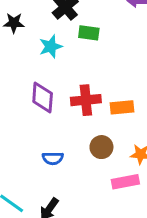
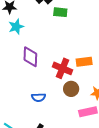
cyan star: (51, 47) -> (16, 27), moved
red cross: (86, 100) -> (63, 68), moved, turned 30

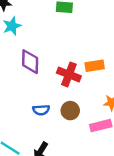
brown circle: (71, 89) -> (70, 111), moved

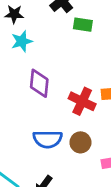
blue semicircle: (41, 110) -> (48, 139), size x1.5

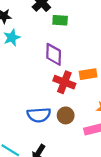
purple diamond: (39, 83) -> (54, 54), moved

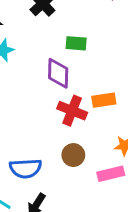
green rectangle: (60, 20) -> (76, 43), moved
blue semicircle: (39, 115) -> (26, 168), moved

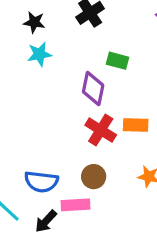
pink rectangle: (111, 174) -> (76, 205), moved

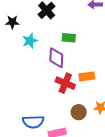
cyan star: (39, 54) -> (30, 41), moved
brown circle: (94, 177) -> (79, 112), moved

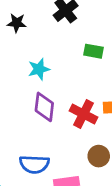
cyan star: (30, 41) -> (39, 69), moved
purple diamond: (56, 58) -> (44, 107), moved

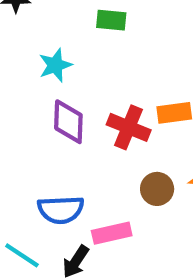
green rectangle: (93, 51) -> (111, 20), moved

